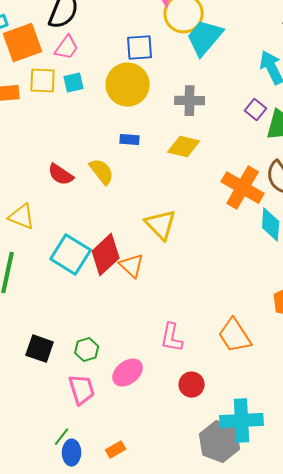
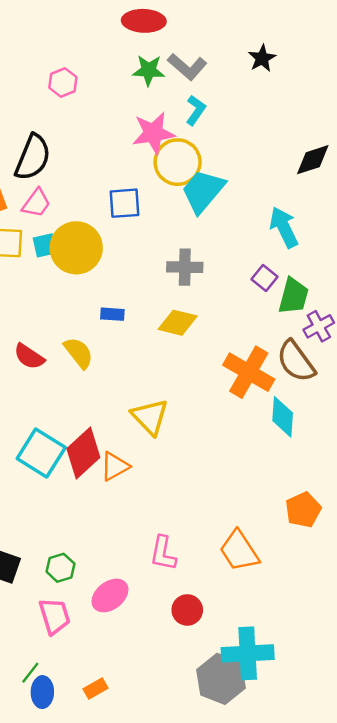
yellow circle: (128, 85) -> (76, 248), moved
orange triangle: (132, 266) -> (115, 466), turned 48

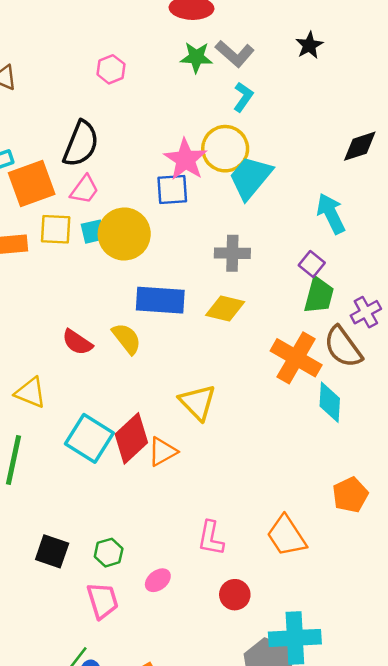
pink star: (153, 133) -> (185, 159), moved, turned -30
green trapezoid: (293, 296) -> (319, 295), moved
blue rectangle: (112, 314) -> (160, 300), size x2.0
pink ellipse: (110, 595) -> (158, 580), size x0.7

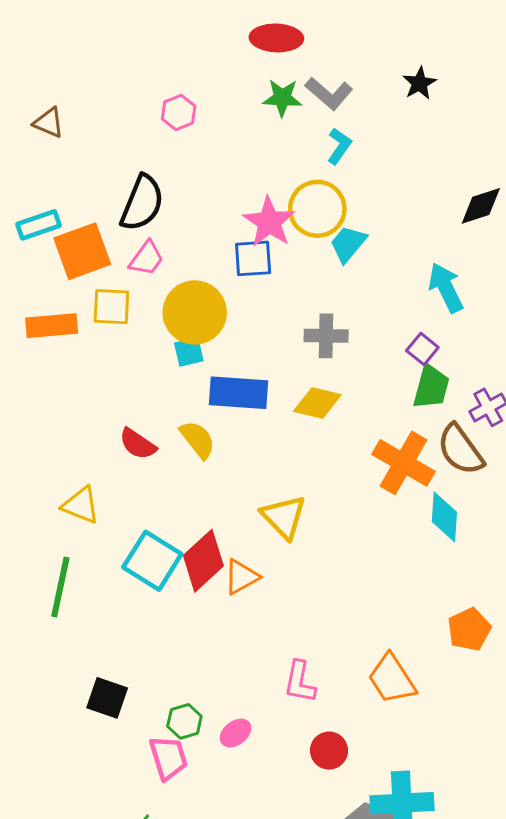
cyan trapezoid: (250, 177) -> (348, 244), size x0.7
cyan square: (93, 232) -> (189, 352), moved
green hexagon: (109, 553) -> (184, 721), moved

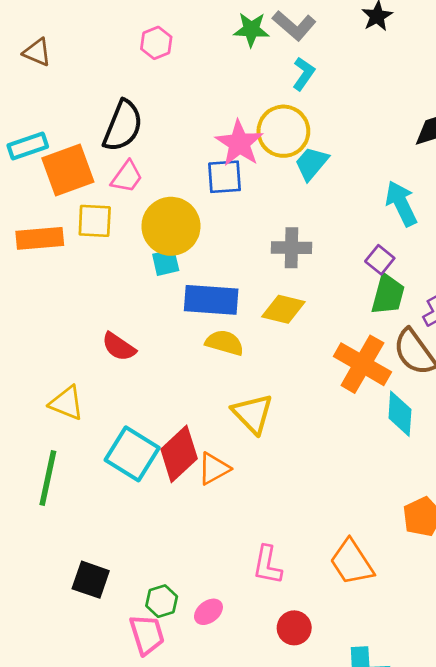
yellow semicircle: (198, 440) -> (225, 343), moved, turned -36

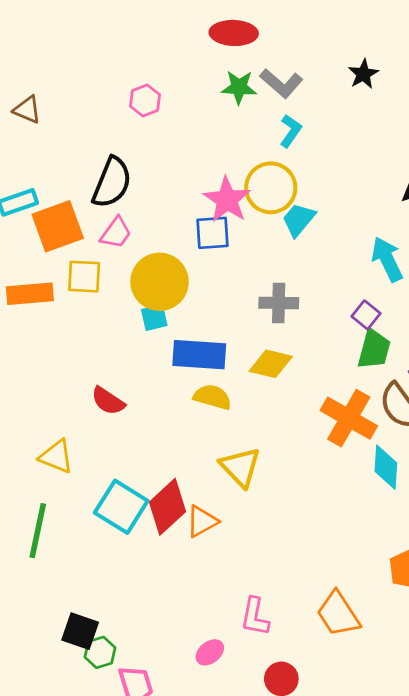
green hexagon: (162, 601) -> (100, 652), moved
pink ellipse: (208, 612) -> (210, 652), moved

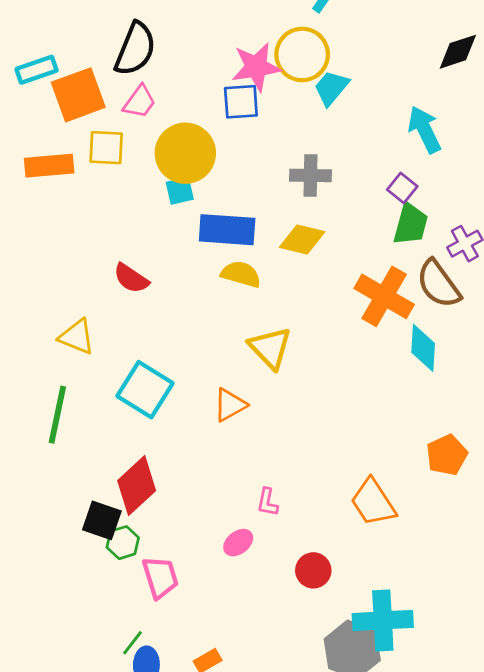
pink star: (227, 200) -> (256, 67), turned 30
red diamond: (167, 507) -> (137, 486), moved
pink L-shape: (255, 617) -> (267, 502), moved, size x0.7

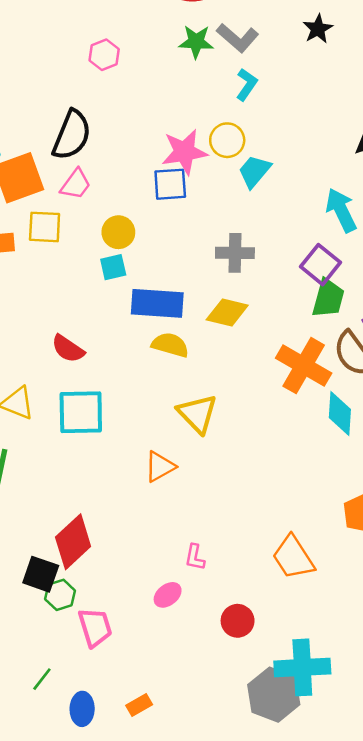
yellow circle: (302, 54) -> (227, 140), size x0.7
yellow circle: (185, 153) -> (118, 232), size x0.6
purple square: (402, 188) -> (320, 265), size x1.4
cyan square: (145, 390) -> (81, 412), moved, turned -33
green line: (132, 643) -> (42, 679), moved

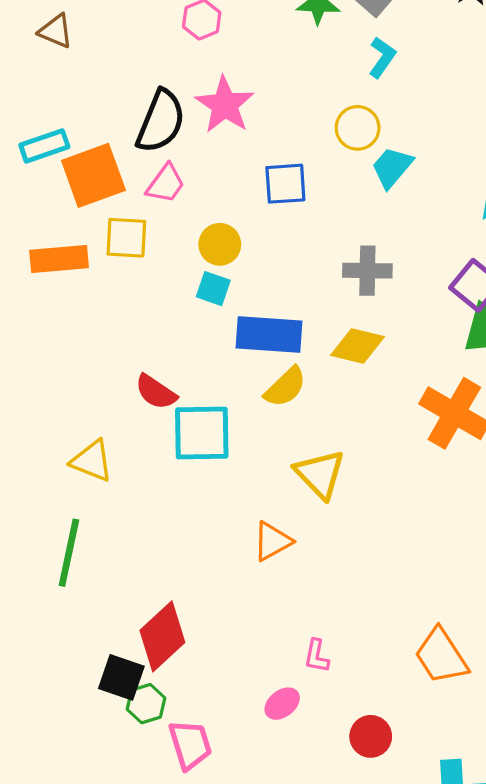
pink star: (184, 152) -> (225, 105), moved, turned -30
cyan square: (113, 267) -> (213, 289), turned 32
yellow semicircle: (170, 345) -> (285, 387), turned 120
cyan square: (81, 412) -> (202, 433), moved

